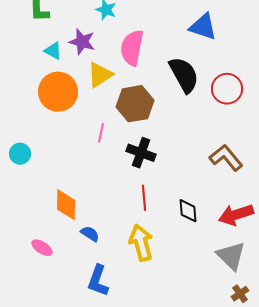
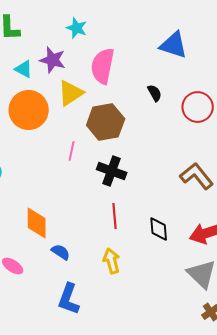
black semicircle: (184, 75) -> (155, 93), size x0.5
yellow arrow: (141, 243) -> (112, 261), size x0.7

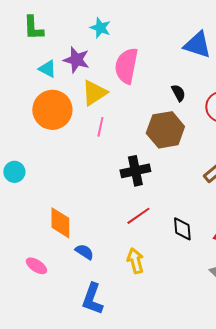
brown hexagon: (106, 122) -> (165, 130), moved
pink line: (72, 151) -> (100, 127), moved
black cross: (112, 171) -> (135, 171), turned -32
red line: (115, 216) -> (138, 216), turned 60

